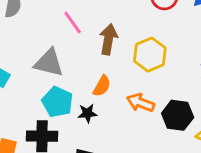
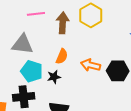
pink line: (73, 22) -> (36, 14), turned -54
yellow hexagon: (150, 55) -> (91, 15), moved

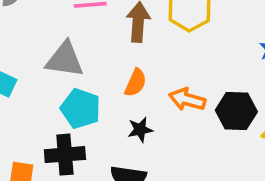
black star: (54, 77) -> (140, 130), moved

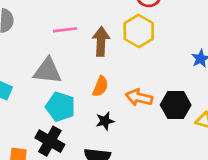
black cross: (65, 155) -> (50, 141), turned 36

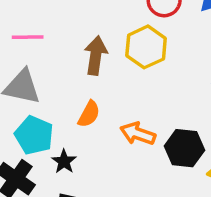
pink line: (65, 30) -> (28, 37), moved
black star: (105, 121) -> (64, 161), moved, turned -30

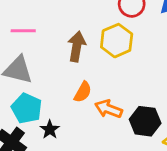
orange semicircle: (89, 114) -> (83, 92), moved

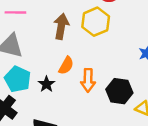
orange arrow: (109, 109) -> (88, 80), turned -110
black star: (50, 130) -> (46, 84), moved

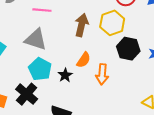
black hexagon: (119, 91) -> (128, 49), moved

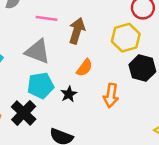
brown arrow: (82, 25) -> (77, 31), moved
orange semicircle: (84, 60) -> (84, 68), moved
cyan pentagon: (40, 69) -> (41, 85), turned 30

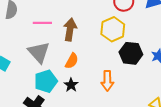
gray triangle: (38, 51) -> (39, 52), turned 35
orange semicircle: (84, 68) -> (72, 61), moved

